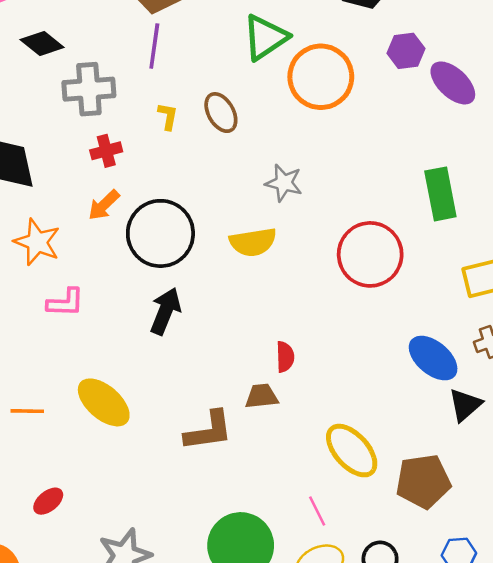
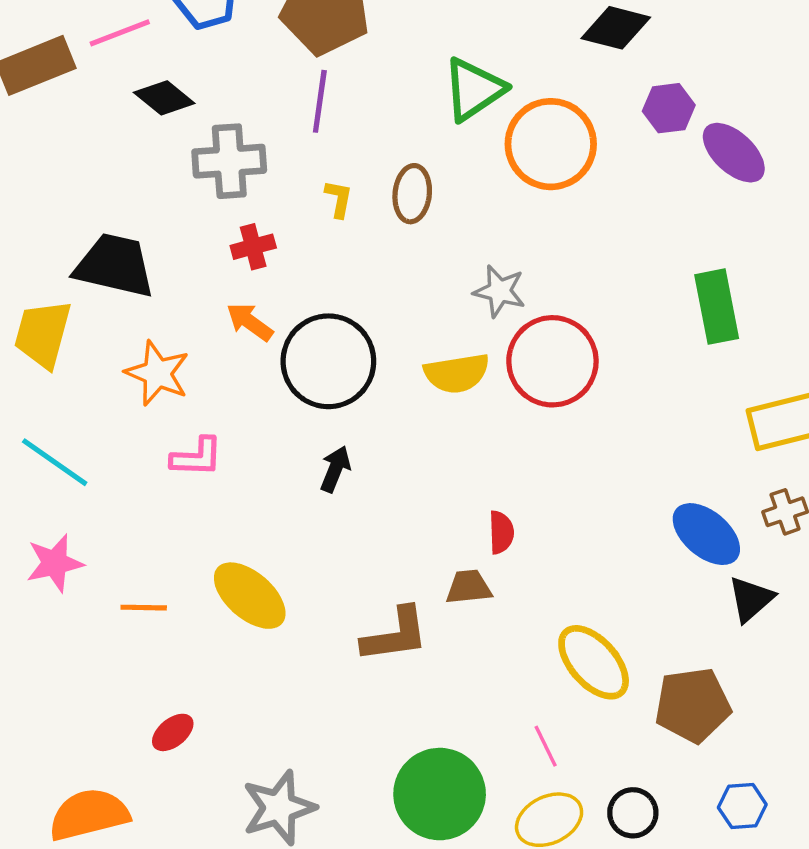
brown ellipse: (221, 113) -> (412, 194), turned 36
orange arrow: (104, 205) -> (250, 322), turned 80
red circle: (370, 254) -> (552, 361), moved
black arrow: (165, 311) -> (335, 469), size x0.7

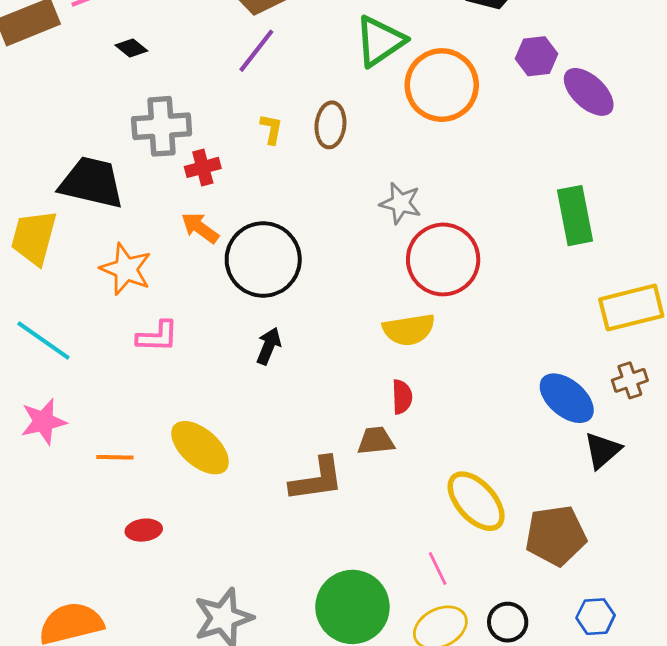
black diamond: (164, 98) -> (131, 48), size x0.7
purple line: (320, 101) -> (256, 51), turned 30
gray cross: (229, 161) -> (162, 126), moved
yellow semicircle: (457, 373) -> (409, 330), moved
red ellipse: (173, 732) -> (144, 530), moved, turned 32

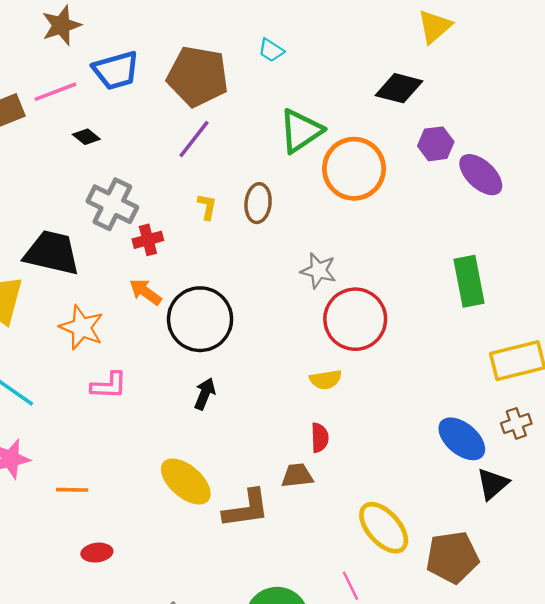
gray cross: (162, 126) -> (112, 204), turned 30
yellow semicircle: (409, 330) -> (326, 380), size x0.7
yellow ellipse: (200, 448) -> (186, 481), moved

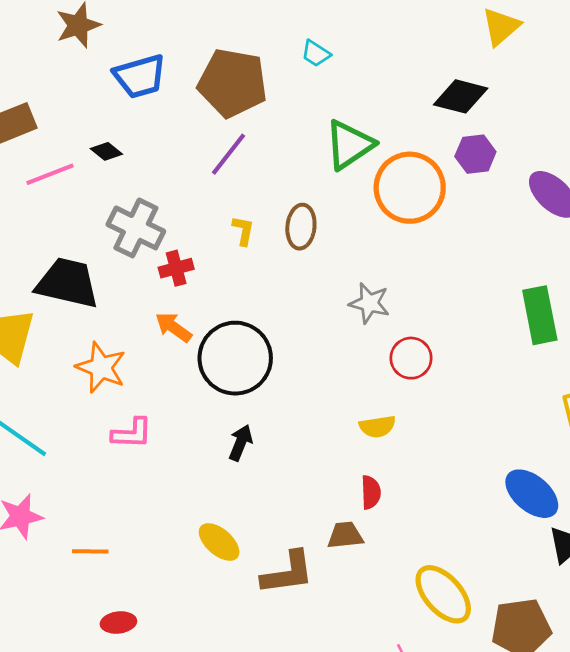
pink line: (55, 92) -> (50, 174), moved
purple hexagon: (436, 144) -> (475, 154), moved
red circle: (355, 319) -> (411, 358), size x0.6
yellow ellipse: (186, 481) -> (219, 542), size x0.7

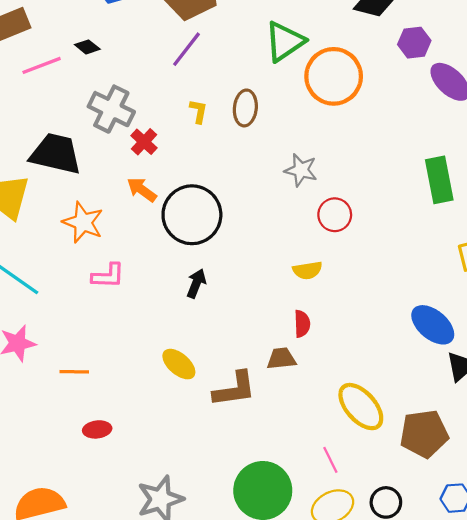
purple hexagon: (475, 154) -> (414, 43), moved
red cross: (176, 268) -> (144, 142), turned -32

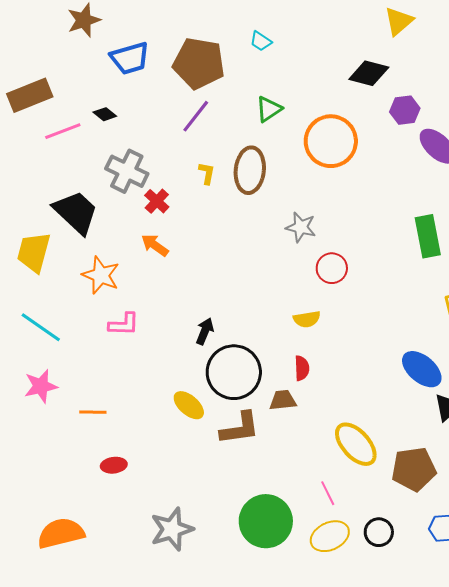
green triangle: (285, 42) -> (269, 109), moved, size x0.7
brown ellipse: (245, 108) -> (250, 170), size x1.4
black trapezoid: (56, 154) -> (76, 212), turned 30
black circle: (192, 215) -> (234, 372), moved

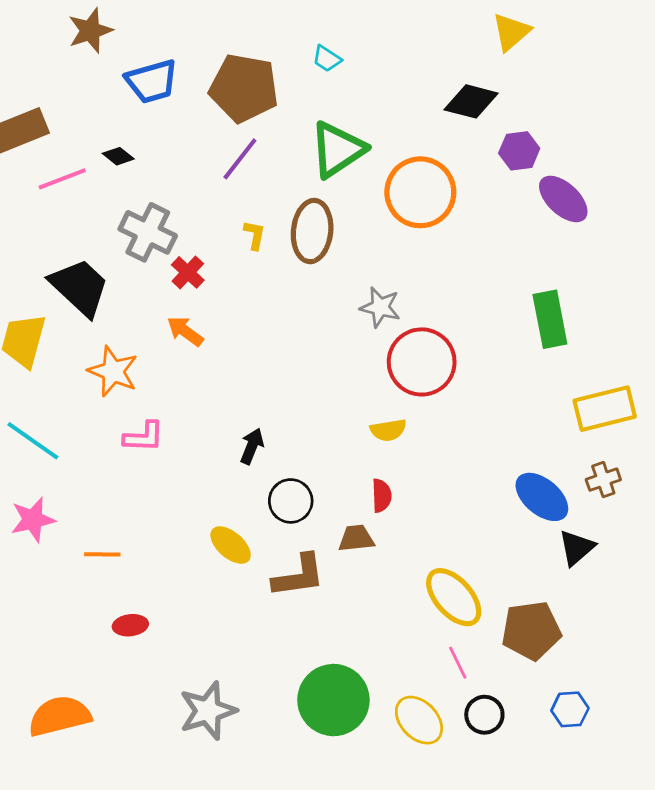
green triangle: (269, 109) -> (337, 150), size x1.6
red circle: (332, 268) -> (422, 362), size x1.6
black circle: (234, 372) -> (291, 501), size x0.6
pink line: (328, 493) -> (458, 663), moved
yellow ellipse: (330, 536) -> (419, 720), turned 72

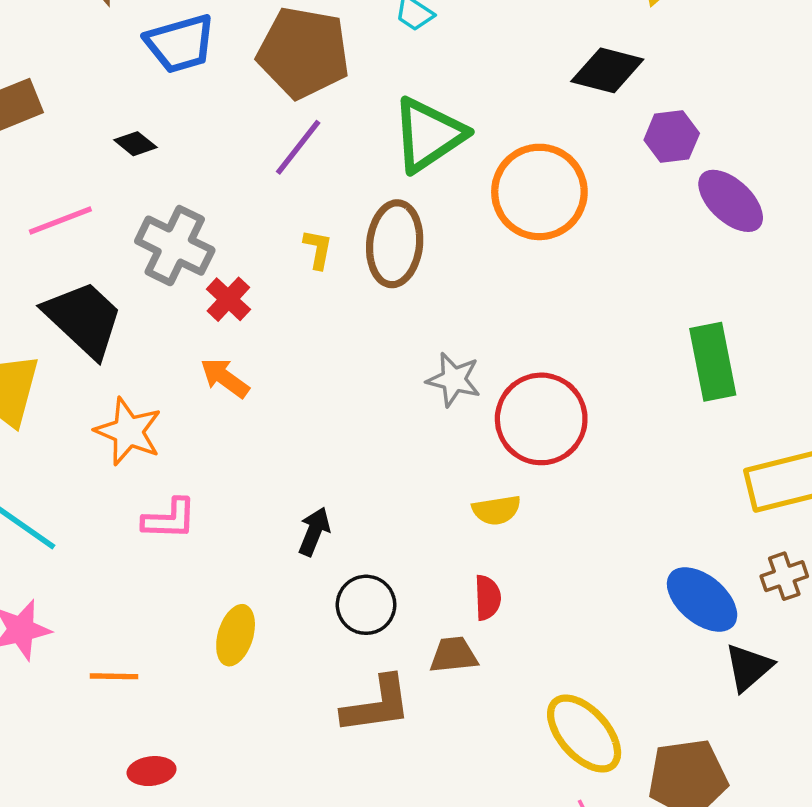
pink line: (62, 179) -> (60, 221), moved
gray star: (380, 307) -> (454, 380), moved
yellow ellipse: (231, 545) -> (236, 635), moved, turned 66

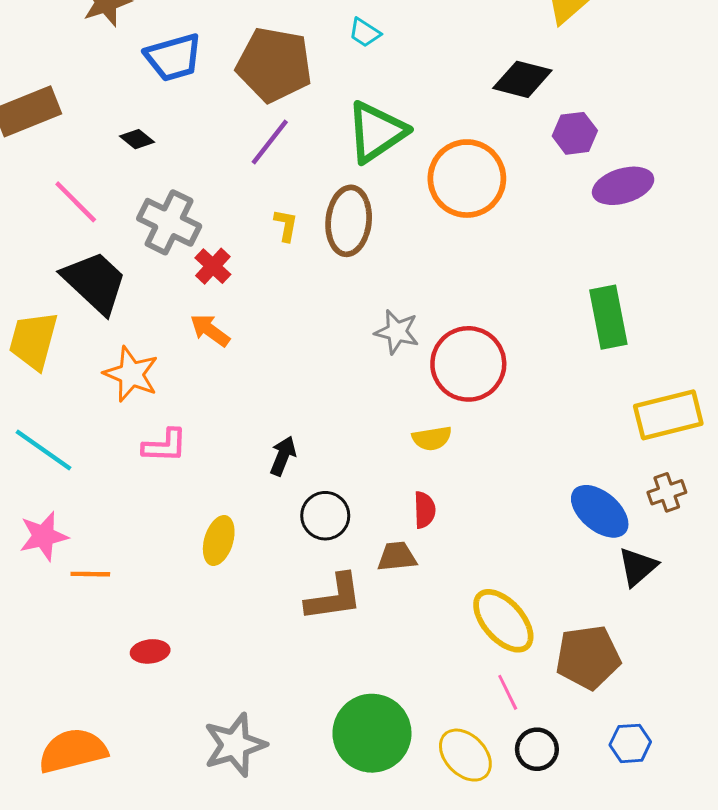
purple ellipse: (731, 201) -> (623, 186), turned -60
pink line: (60, 221) -> (76, 202), turned 66
orange line: (114, 676) -> (90, 574), moved

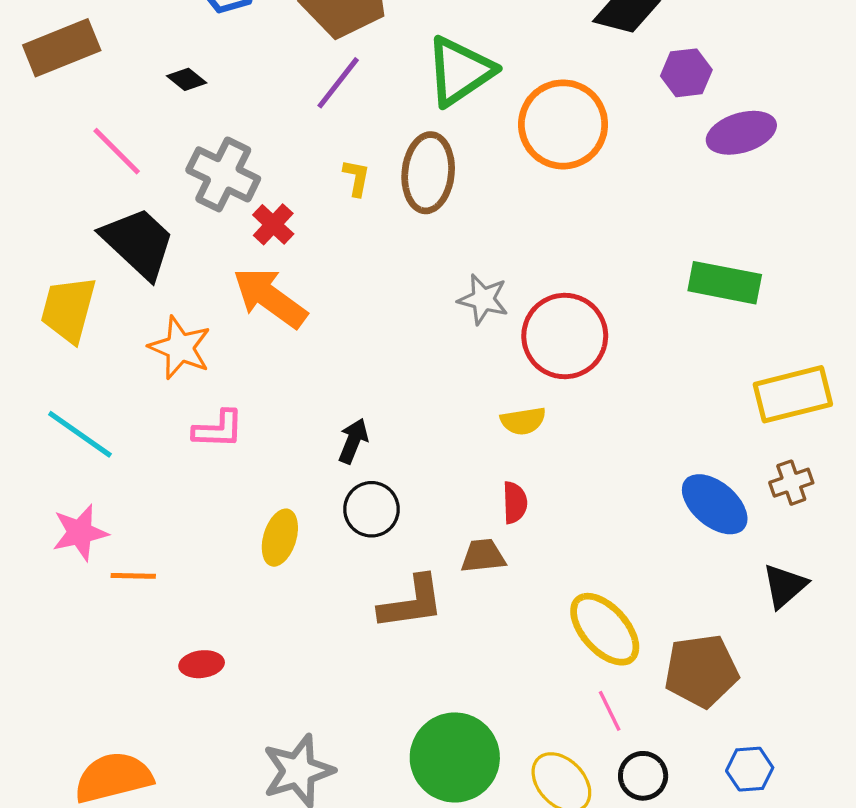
green rectangle: (608, 317) -> (725, 283), turned -68
orange arrow: (210, 330) -> (270, 298), size x1.6
black circle: (325, 516) -> (371, 509), moved
black triangle: (638, 567) -> (785, 586), moved

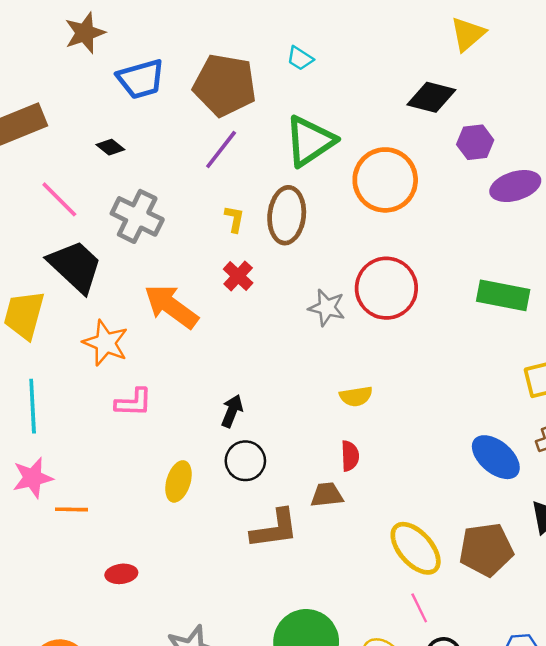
red cross: (273, 224) -> (238, 276), moved
red circle: (565, 336) -> (386, 288), moved
cyan line: (80, 434) -> (33, 406), turned 52
brown pentagon: (701, 671) -> (486, 550), moved

